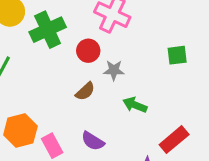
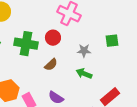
green cross: (48, 30) -> (26, 44), moved, turned 35
gray star: (114, 70) -> (84, 51), moved

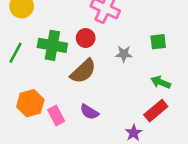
brown semicircle: (51, 65) -> (83, 71), size x1.6
green arrow: (84, 74) -> (161, 82), moved

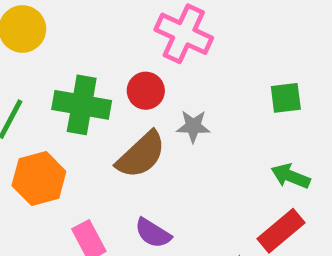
gray star: (124, 54) -> (193, 126), moved
orange hexagon: (30, 103) -> (39, 179), moved

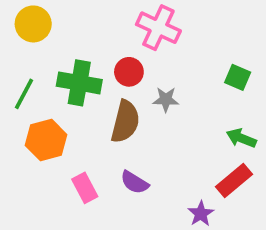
green square: (286, 98) -> (238, 77), turned 30
brown semicircle: (141, 155) -> (125, 122), turned -33

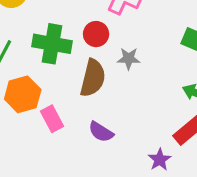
pink rectangle: (85, 188) -> (52, 119), moved

